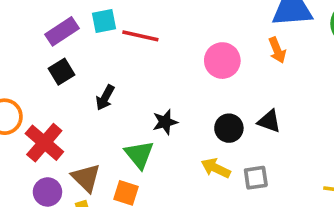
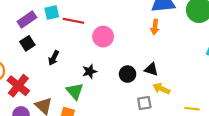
orange arrow: (277, 50) -> (155, 27), turned 32
pink circle: (222, 61) -> (103, 37), moved
yellow arrow: (216, 168) -> (161, 89), moved

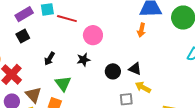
black arrow: (54, 58) -> (49, 59), moved
black star: (90, 71) -> (83, 60), moved

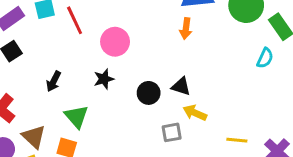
red line: (67, 19) -> (75, 20), turned 54

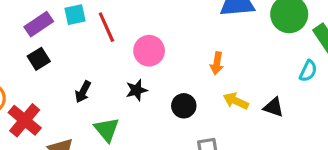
orange arrow: (186, 29) -> (217, 63), moved
black triangle: (181, 86) -> (274, 107), moved
yellow arrow: (195, 113) -> (236, 101), moved

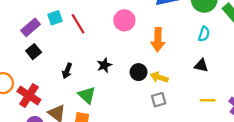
pink circle: (149, 51) -> (124, 20), moved
orange arrow: (217, 63) -> (158, 40), size x1.5
cyan semicircle: (308, 71) -> (204, 34), moved
yellow arrow: (236, 101) -> (159, 77), moved

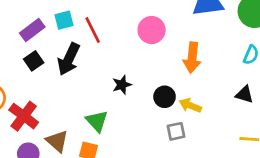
black arrow: (67, 71) -> (69, 59), moved, size x1.6
gray square: (159, 100) -> (176, 131), moved

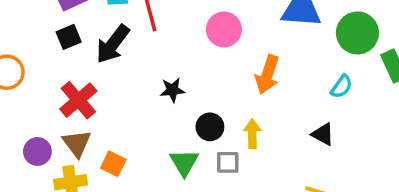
black circle: (165, 97) -> (210, 127), moved
yellow arrow: (190, 105) -> (252, 134), turned 55
red cross: (24, 116) -> (78, 100), moved
green triangle: (97, 121) -> (184, 163), moved

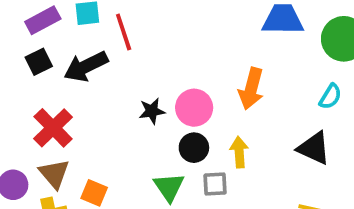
pink circle: (224, 29) -> (194, 108), moved
black arrow: (113, 44) -> (86, 66), turned 30
black triangle: (323, 134) -> (314, 148), size x1.4

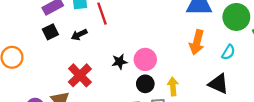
black arrow: (86, 66) -> (79, 35), size x0.6
orange arrow: (251, 89) -> (197, 42), moved
red cross: (53, 128) -> (80, 75), moved

